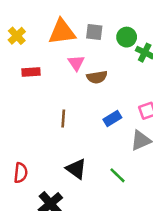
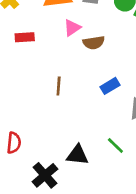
pink triangle: (76, 63) -> (72, 28), turned 30
black triangle: (76, 169) -> (77, 155), moved, turned -30

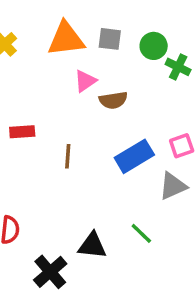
red rectangle: (25, 37) -> (22, 132), moved
blue rectangle: (110, 86) -> (134, 156), size x1.5

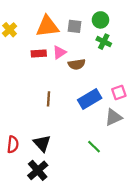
green circle: (154, 46) -> (100, 20), moved
green cross: (178, 67) -> (104, 42), moved
red rectangle: (22, 132) -> (39, 53), moved
black triangle: (92, 246) -> (42, 143), moved, turned 42

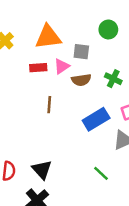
gray square: (75, 26) -> (81, 52), moved
green cross: (104, 42) -> (113, 79), moved
brown line: (49, 99) -> (49, 105), moved

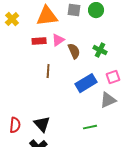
gray square: (81, 52) -> (74, 10), moved
brown semicircle: (81, 80) -> (74, 51), turned -105
green line: (101, 173) -> (90, 127), turned -56

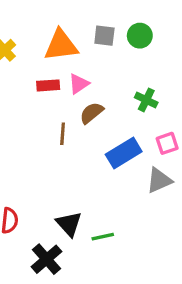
brown semicircle: (74, 51) -> (92, 113), moved, turned -105
black triangle: (42, 124) -> (69, 224), moved
green line: (90, 127) -> (103, 237), moved

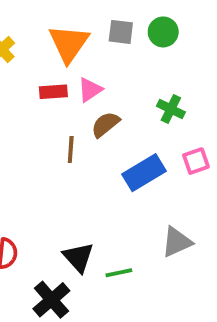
orange triangle: (61, 45) -> (69, 44), turned -48
gray triangle: (159, 180) -> (177, 242), moved

